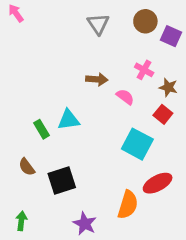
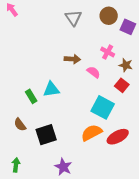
orange semicircle: (128, 205) -> (92, 133), moved, turned -135

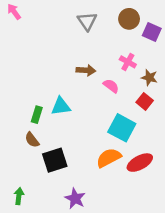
green rectangle: (31, 96) -> (37, 115), turned 48
brown semicircle: (20, 125) -> (32, 140), moved

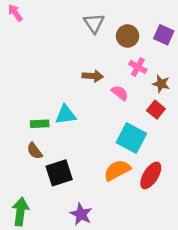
brown circle: (129, 19) -> (128, 36), moved
green rectangle: (37, 115) -> (40, 124), turned 70
red ellipse: (140, 163) -> (151, 175), turned -30
green arrow: (19, 196) -> (20, 212), size x1.5

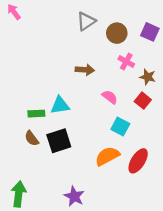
gray triangle: (94, 23) -> (86, 21), turned 30
pink semicircle: (120, 93) -> (110, 97), moved
cyan square: (131, 138) -> (120, 127), size x0.7
black square: (59, 173) -> (59, 141), moved

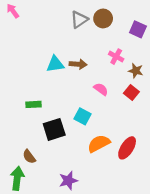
brown circle: (117, 33) -> (103, 18), moved
cyan triangle: (60, 105) -> (55, 64), moved
cyan square: (120, 127) -> (82, 116), moved
brown semicircle: (32, 138) -> (29, 157), moved
purple star: (74, 196) -> (68, 181), turned 30

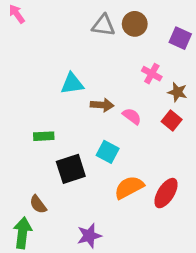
gray triangle: (79, 20) -> (103, 25), turned 42
brown arrow: (78, 64) -> (102, 105), moved

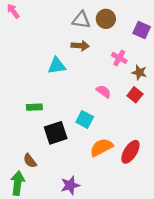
brown arrow: (102, 105) -> (80, 46), moved

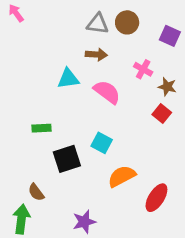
pink semicircle: (104, 91) -> (107, 92), moved, size x1.5
red ellipse: (130, 152) -> (156, 198), moved

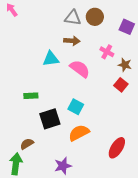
orange semicircle: (122, 176) -> (79, 133), moved
brown semicircle: (36, 192) -> (27, 144), turned 96

